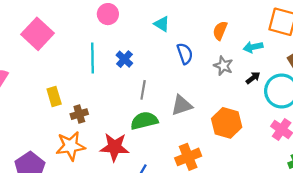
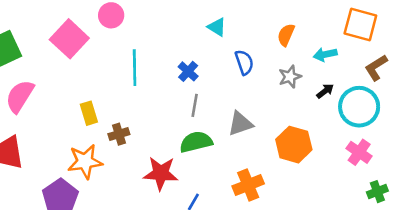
pink circle: (108, 14) -> (111, 15), moved
blue cross: (124, 59) -> (188, 71), moved
gray star: (223, 66) -> (290, 77), turned 30
orange star: (71, 146) -> (85, 161), moved

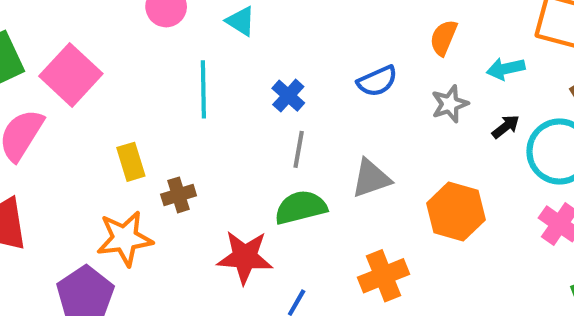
cyan triangle: (217, 27) -> (241, 21), moved
pink square: (69, 39) -> (71, 75), moved
blue semicircle: (244, 62) -> (377, 81), turned 85

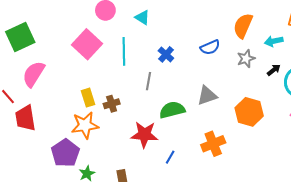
orange semicircle: (444, 38) -> (243, 26), size x1.4
pink square: (71, 75) -> (87, 44), moved
gray line: (299, 149) -> (149, 81), moved
yellow rectangle: (131, 162) -> (88, 98), moved

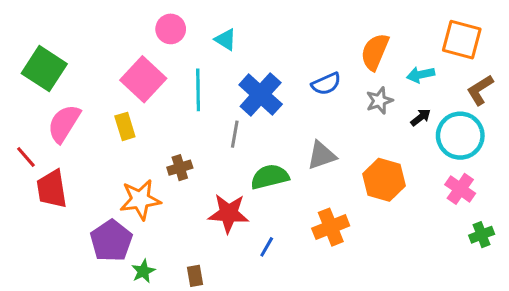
green square: (20, 37) -> (44, 69), turned -32
blue cross: (166, 54) -> (261, 94), size x1.8
yellow rectangle: (88, 98) -> (125, 126), moved

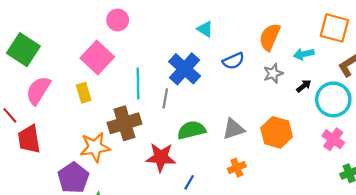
cyan triangle: (226, 40) -> (205, 29), moved
cyan line: (198, 90) -> (138, 84), moved
gray triangle: (322, 155) -> (233, 129), moved
brown cross: (180, 168) -> (124, 123), size x1.8
orange cross: (331, 227) -> (237, 168), size x0.7

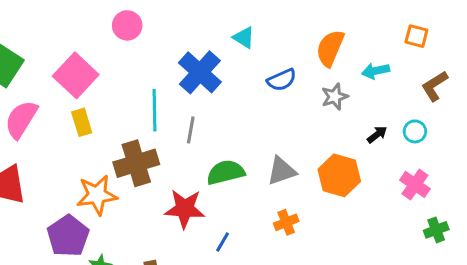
orange square: (334, 28) -> (416, 36), size x0.6
pink square: (97, 57) -> (76, 75), moved
blue cross: (185, 69) -> (200, 72), moved
black arrow: (304, 86) -> (377, 134), moved
cyan circle: (333, 99) -> (415, 131), size x0.5

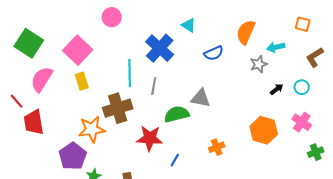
gray star: (335, 97) -> (259, 64), moved
gray triangle: (282, 171) -> (201, 98), moved, turned 30
orange hexagon: (339, 175) -> (264, 130), moved

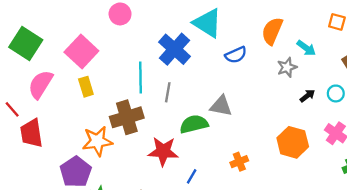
cyan triangle: (189, 25) -> (207, 23), size x1.8
cyan arrow: (276, 47) -> (306, 48), turned -132

